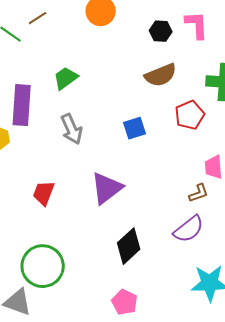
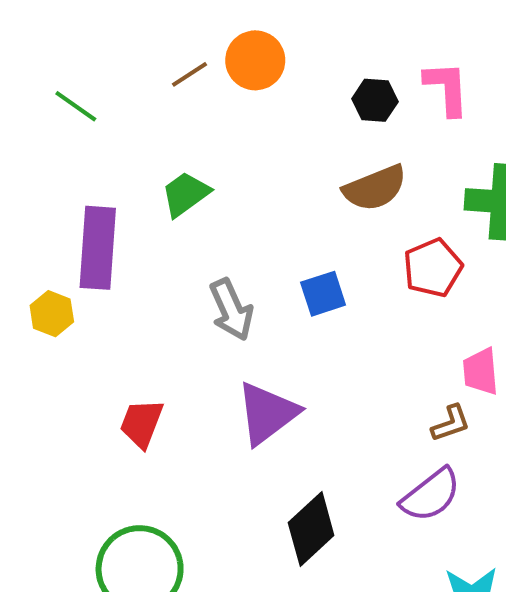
brown line: (38, 18) -> (189, 74), moved
gray arrow: (72, 129) -> (231, 310), moved

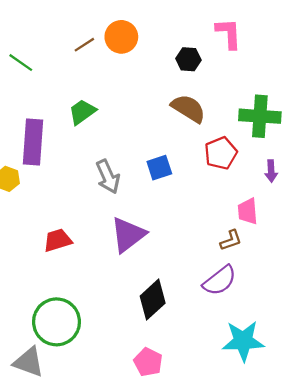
pink L-shape: (447, 88) -> (229, 34), moved
brown semicircle: (375, 188) -> (188, 108), turned -126
red trapezoid: (142, 423) -> (58, 240), turned 52

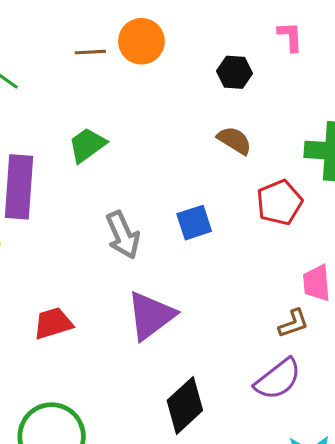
pink L-shape: (229, 34) -> (290, 37), size x0.7
brown line: (84, 45) -> (90, 52), turned 30
brown semicircle: (188, 108) -> (234, 140), size x0.7

